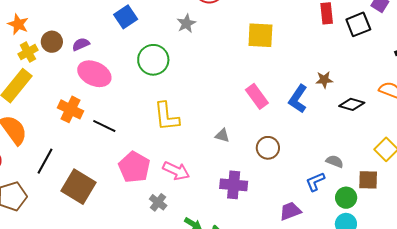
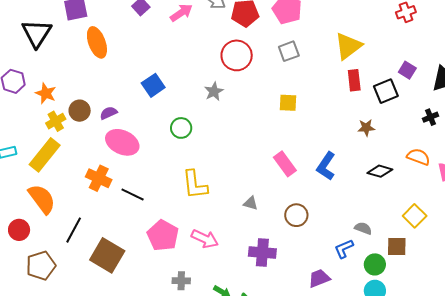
yellow square: (260, 35) -> (288, 103), size x0.7
green circle: (153, 60) -> (181, 128), size x0.7
brown star: (324, 80) -> (366, 128), moved
gray cross: (158, 202) -> (181, 281), moved, turned -36

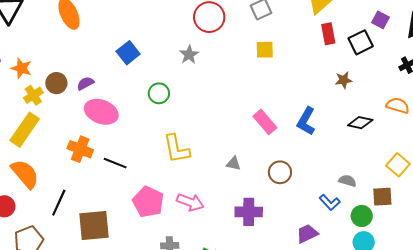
yellow square: (288, 103) -> (265, 50), moved
blue L-shape: (344, 249) -> (330, 202), turned -105
brown square: (107, 255) -> (94, 226), turned -32

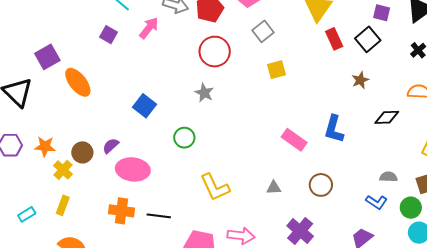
yellow rectangle: (25, 130) -> (63, 205), size x0.6
purple cross: (249, 212) -> (300, 231), turned -36

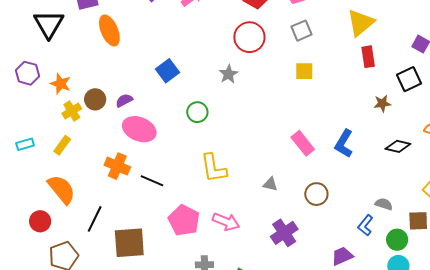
black square: (368, 39) -> (409, 79), moved
blue L-shape: (376, 202) -> (365, 225), turned 80

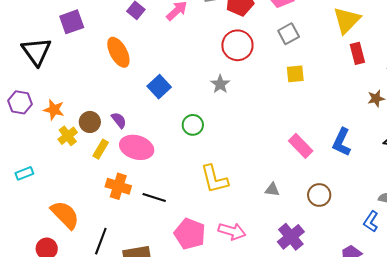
orange ellipse: (109, 30) -> (118, 52), moved
purple semicircle: (124, 100) -> (119, 120), turned 84
yellow rectangle: (62, 145) -> (101, 149), moved

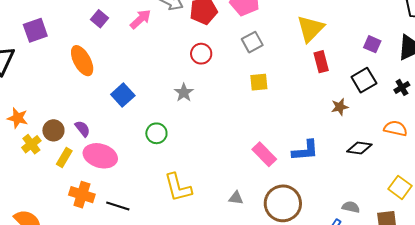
red circle: (237, 45) -> (201, 54), size x0.7
blue L-shape: (342, 142) -> (305, 151), turned -120
brown circle: (319, 195) -> (283, 203), size x1.6

